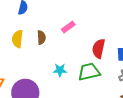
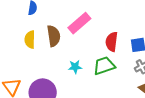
pink rectangle: (68, 27) -> (79, 23), size x1.6
brown semicircle: (41, 37) -> (54, 36), size x1.5

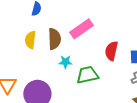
green trapezoid: (104, 66) -> (87, 75), moved
cyan star: (75, 67) -> (65, 62), moved

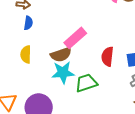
brown semicircle: (54, 39) -> (61, 55), moved, turned 80
cyan star: (65, 62) -> (63, 72), size x1.6

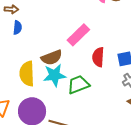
pink rectangle: (75, 38) -> (78, 35), moved
yellow semicircle: (26, 54) -> (27, 74), moved, size x1.4

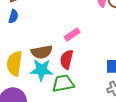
pink rectangle: (78, 35) -> (72, 35), size x0.7
red semicircle: (98, 57) -> (67, 59), moved

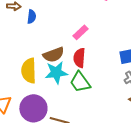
blue semicircle: (13, 16) -> (32, 17), moved
green trapezoid: (63, 83) -> (80, 82), turned -105

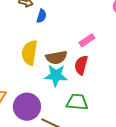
yellow semicircle: (29, 71) -> (29, 53), moved
green trapezoid: (80, 82) -> (77, 102), moved, turned 120

